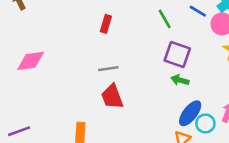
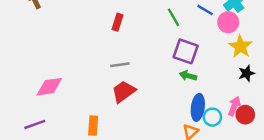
pink diamond: (31, 61) -> (49, 87), moved
red trapezoid: (112, 97) -> (124, 92), turned 75
blue ellipse: (190, 113) -> (198, 107), turned -30

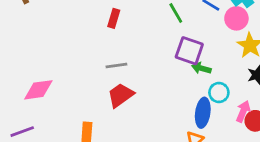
green arrow: (188, 76) -> (201, 68), moved
cyan circle: (212, 117) -> (219, 93), moved

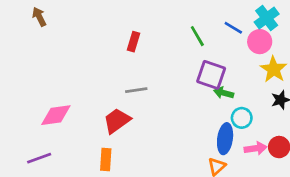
red trapezoid: (121, 95) -> (117, 121), moved
pink arrow: (243, 111) -> (256, 148), moved, turned 60

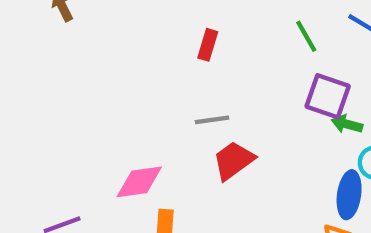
pink diamond: (56, 115) -> (139, 182), moved
red trapezoid: (117, 121) -> (233, 160), moved

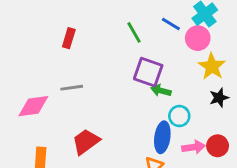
red trapezoid: (233, 160) -> (86, 142), moved
pink diamond: (139, 182) -> (33, 106), moved

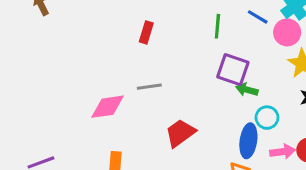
green line: (134, 32) -> (217, 26), turned 35
red trapezoid: (86, 142) -> (180, 133), moved

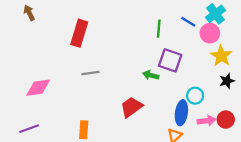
red rectangle: (146, 32) -> (79, 33), moved, size x1.6
gray line: (149, 87) -> (91, 73), moved
green arrow: (247, 90) -> (151, 75), moved
pink diamond: (107, 107) -> (38, 88), moved

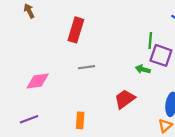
green line: (159, 29) -> (150, 41), moved

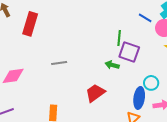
red rectangle: (76, 30) -> (30, 24), moved

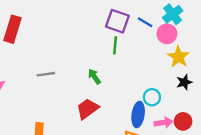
purple square: (129, 52) -> (117, 21), moved
green arrow: (112, 65) -> (94, 76), moved, turned 40

